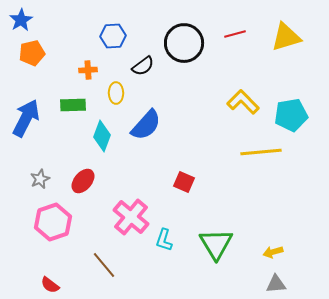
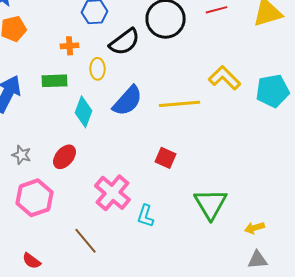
black semicircle: (143, 66) -> (124, 42), size x1.4
yellow line: (261, 152) -> (180, 104), moved
gray star: (40, 179) -> (22, 155), turned -30
green triangle: (216, 244) -> (210, 204), moved

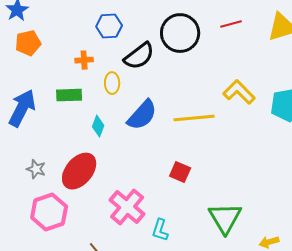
cyan diamond: (84, 112) -> (98, 126), size x0.7
red ellipse: (64, 157) -> (79, 171), size x1.5

